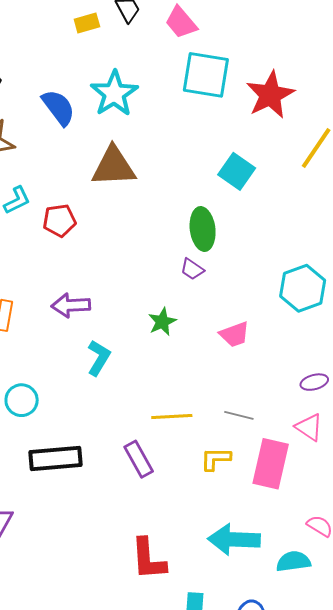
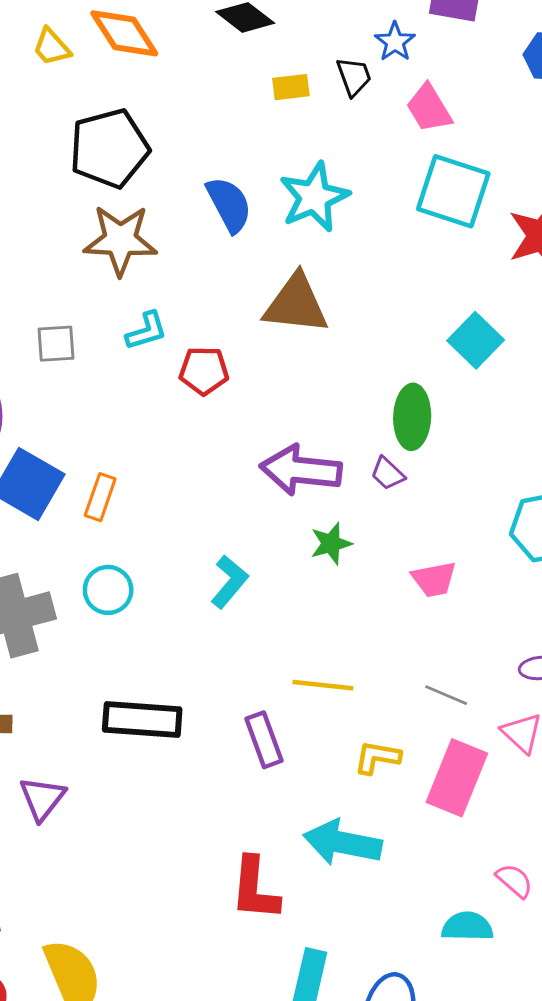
purple arrow: (71, 305) -> (301, 470), moved, size x1.4
cyan circle: (22, 400) -> (108, 590), moved
gray line: (239, 415) -> (446, 695), moved
cyan arrow: (234, 539) -> (343, 843), moved

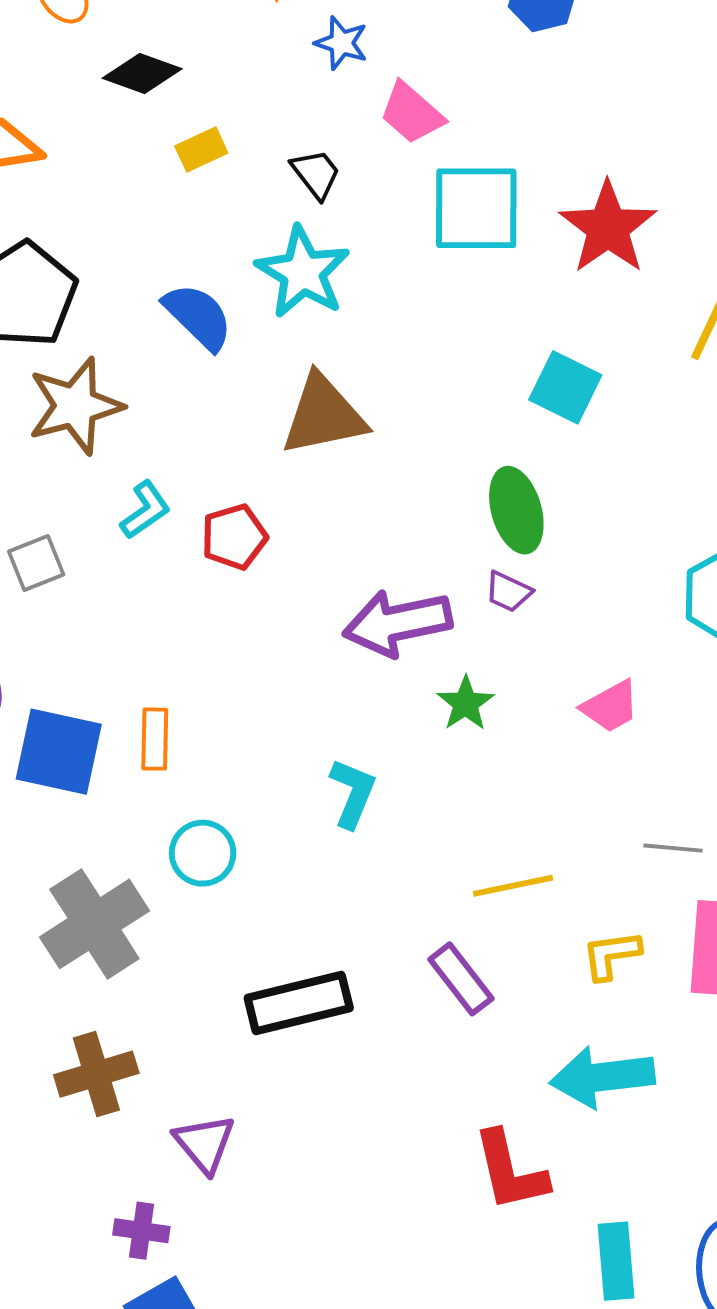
black trapezoid: (354, 77) -> (316, 174), moved
yellow rectangle: (291, 87) -> (201, 149), moved

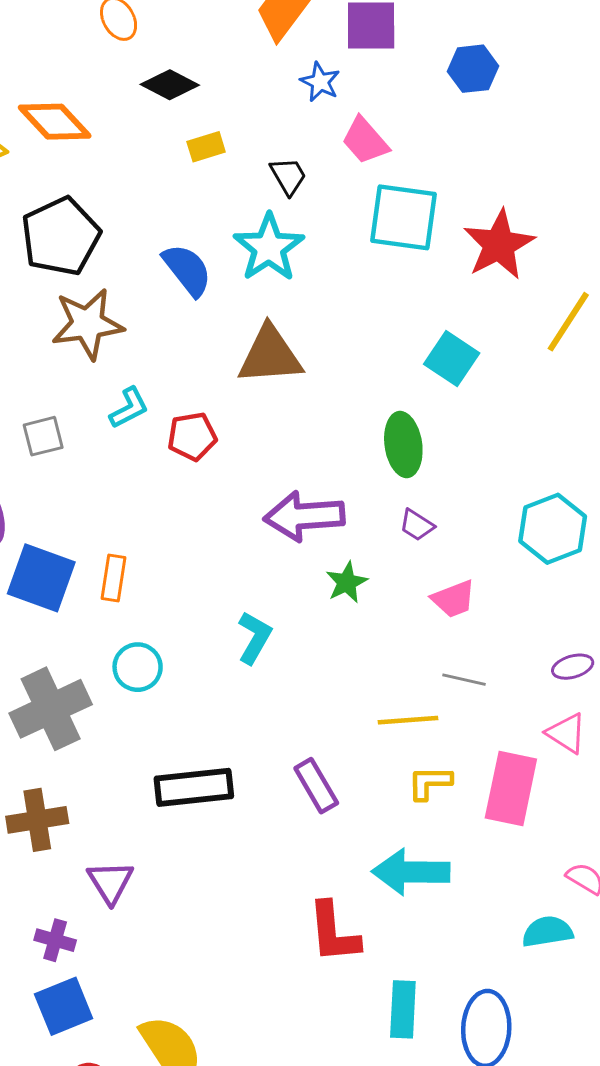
purple trapezoid: (508, 592) -> (417, 525), moved
gray line: (673, 848) -> (464, 680), moved
yellow line: (513, 886) -> (408, 720), moved

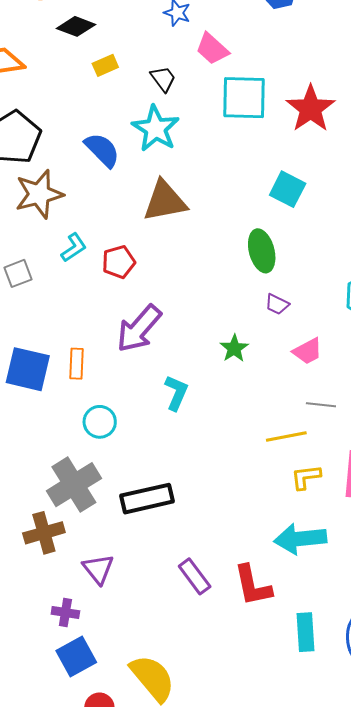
purple arrow: (304, 516) -> (139, 329), moved, turned -38
gray cross: (51, 709) -> (74, 485), moved
purple rectangle: (316, 786) -> (195, 576), moved

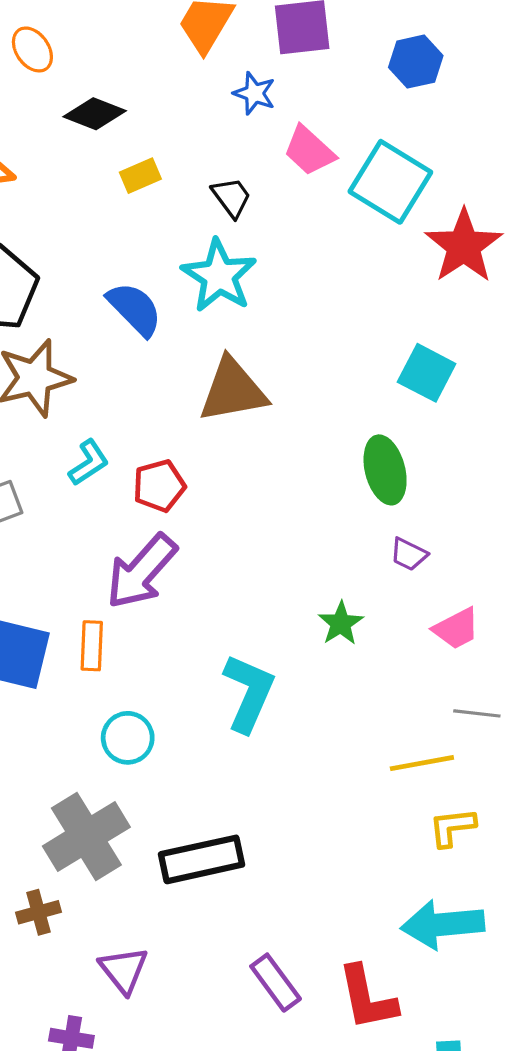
cyan square: (244, 98) -> (390, 182), moved, turned 30
purple arrow: (139, 329) -> (141, 571), moved
cyan L-shape: (176, 393) -> (249, 693), size x1.4
brown cross: (44, 533) -> (38, 912), size x0.7

